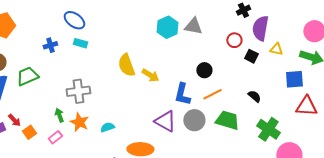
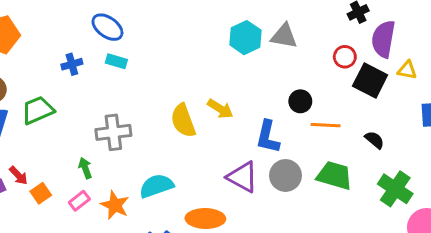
black square: (251, 56) -> (370, 81), size x1.6
yellow semicircle: (126, 65) -> (183, 121), moved
orange line: (212, 94) -> (326, 125), moved, turned 30
orange star: (79, 122) -> (115, 205), moved
cyan semicircle: (107, 127) -> (156, 186), size x1.6

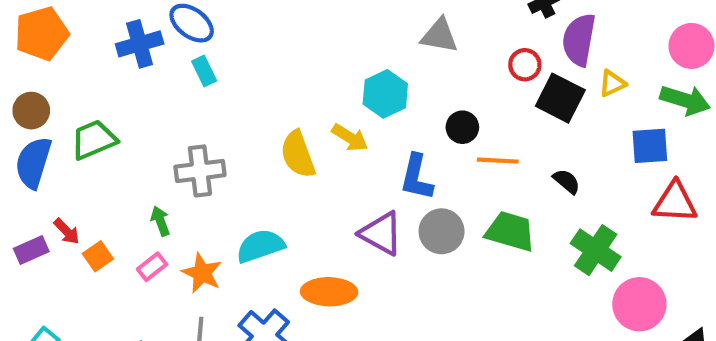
cyan hexagon: (245, 38) -> (385, 94), moved
cyan rectangle: (116, 61) -> (204, 71), turned 48
blue cross: (72, 64) -> (140, 44), moved, size x1.5
yellow triangle: (407, 70) -> (612, 83), turned -36

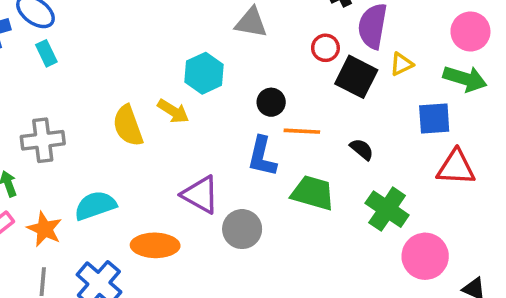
blue L-shape: (417, 177) -> (262, 157), moved
gray circle: (442, 231) -> (242, 229), moved

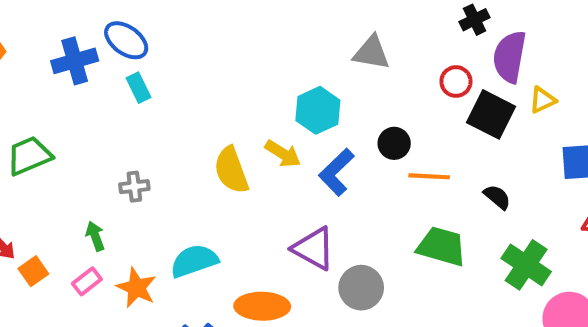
gray cross: (43, 140) -> (134, 187), size x0.6
blue L-shape: (262, 157) -> (336, 172), moved, turned 33

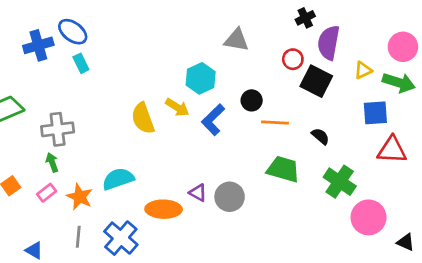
yellow triangle: (543, 100) -> (363, 70), moved
gray cross: (134, 187) -> (58, 129), moved, size x1.6
purple triangle: (314, 248) -> (198, 193), moved, size x0.6

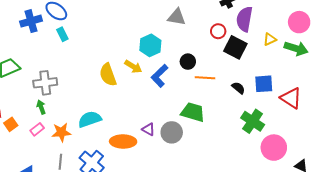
blue square: (375, 113) -> (264, 84), moved
red triangle: (392, 150) -> (291, 98), turned 30
green trapezoid: (283, 169) -> (193, 112), moved
orange star: (80, 197) -> (61, 132), turned -30

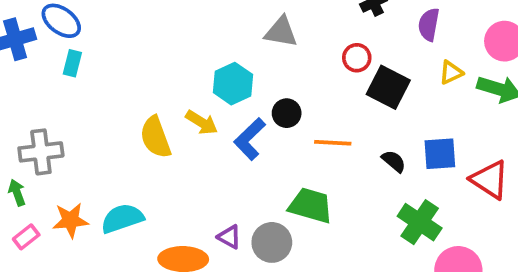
purple semicircle: (244, 19) -> (429, 25), moved, size x0.7
cyan rectangle: (62, 34) -> (72, 63), turned 40
black circle: (188, 62) -> (287, 113), moved
green arrow: (41, 107) -> (17, 193), moved
orange star: (61, 132) -> (71, 220), moved

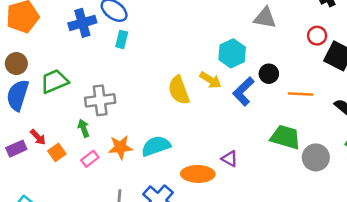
gray circle: (272, 242) -> (316, 157), moved

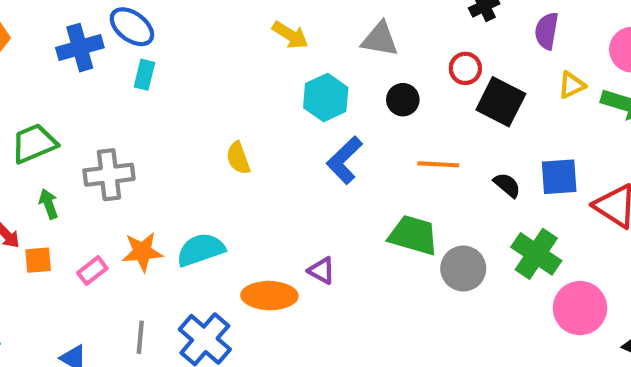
black circle: (269, 74) -> (403, 100), moved
yellow arrow: (210, 80) -> (290, 35), moved
yellow semicircle: (179, 90) -> (238, 158), size x0.7
green arrow: (84, 128) -> (49, 204), moved
orange square: (57, 152) -> (38, 260), turned 30

